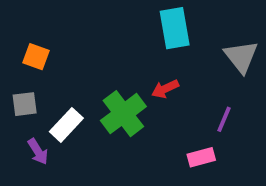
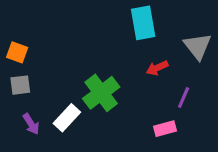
orange square: (36, 57) -> (17, 52), moved
red arrow: (165, 89) -> (157, 68), moved
white rectangle: (66, 125) -> (67, 118), moved

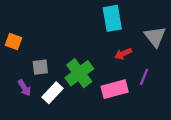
gray square: (20, 85) -> (40, 67), moved
purple arrow: (31, 124) -> (24, 88), moved
pink rectangle: (165, 129) -> (115, 89), moved, size x1.5

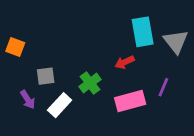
cyan rectangle: (112, 18) -> (143, 32), moved
red arrow: (123, 54) -> (125, 62), moved
green cross: (79, 73) -> (90, 83), size x0.7

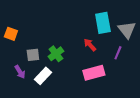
red arrow: (125, 62) -> (90, 45), turned 72
green cross: (90, 83) -> (56, 54), moved
purple line: (163, 87) -> (118, 53), moved

